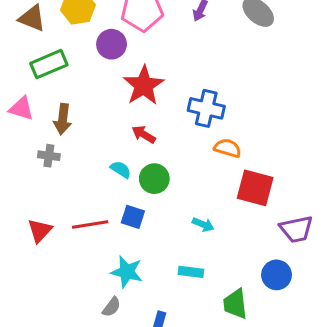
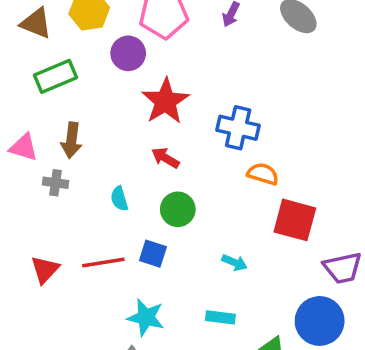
pink triangle: (21, 108) -> (24, 147), moved
cyan semicircle: (121, 169) -> (119, 199), moved, turned -140
blue circle: (277, 275) -> (320, 321), size x1.4

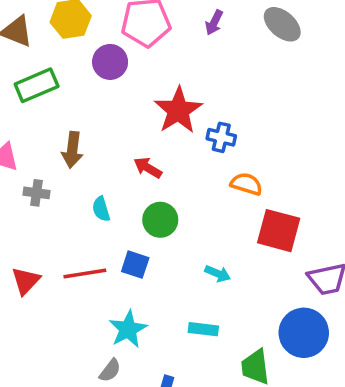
red star: (165, 101) -> (178, 110), moved
blue cross: (238, 128) -> (221, 137), size x0.7
brown arrow: (71, 140) -> (72, 150), moved
cyan star: (146, 317) -> (128, 329), turned 30

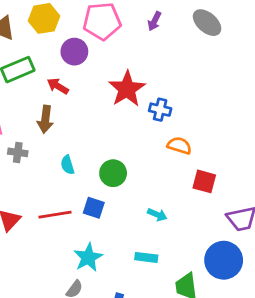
red arrow: (148, 168) -> (58, 86), moved
red square: (279, 231) -> (204, 181), size x0.7

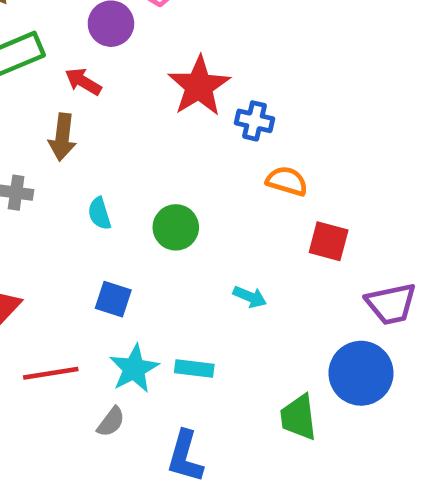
blue square: (94, 208) -> (113, 299), moved
red line: (55, 215) -> (51, 373), moved
cyan rectangle: (146, 257) -> (194, 369), moved

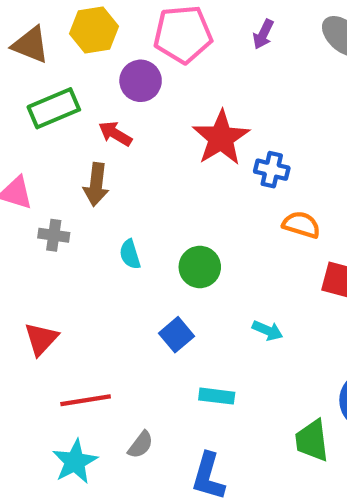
blue square: (113, 299) -> (177, 335), moved, turned 32
cyan star: (134, 369) -> (75, 462), moved

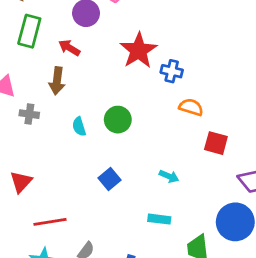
green rectangle: (54, 108) -> (29, 31), turned -52
green circle: (200, 267) -> (118, 120), moved
cyan rectangle: (217, 396) -> (159, 219), moved

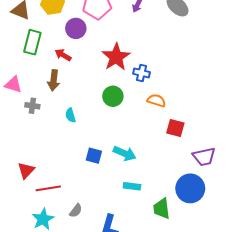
green circle: (118, 120) -> (113, 96), moved
cyan arrow: (169, 176) -> (125, 153), moved, size x1.5
blue square: (109, 179) -> (94, 156), turned -35
red triangle: (21, 182) -> (26, 170), moved

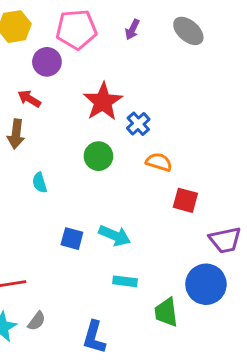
blue cross: (142, 73) -> (138, 124), turned 35
gray semicircle: (76, 211) -> (37, 321), moved

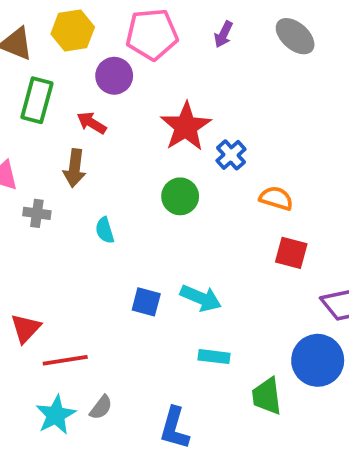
orange semicircle: (159, 162) -> (276, 198), moved

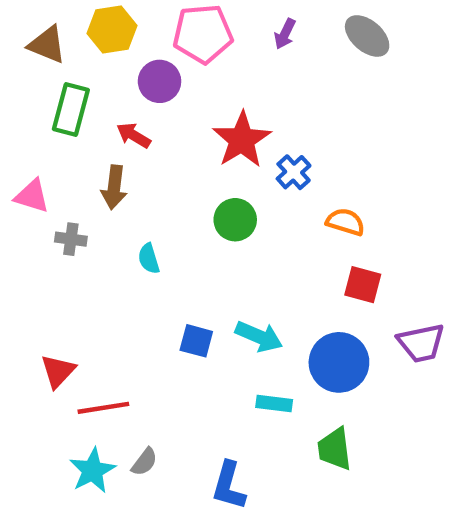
blue circle: (318, 360) -> (339, 362), moved

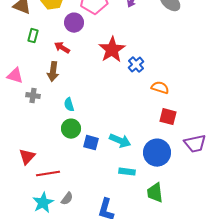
green rectangle: (71, 109) -> (33, 36), size x0.6
green circle: (235, 220) -> (71, 129), moved

